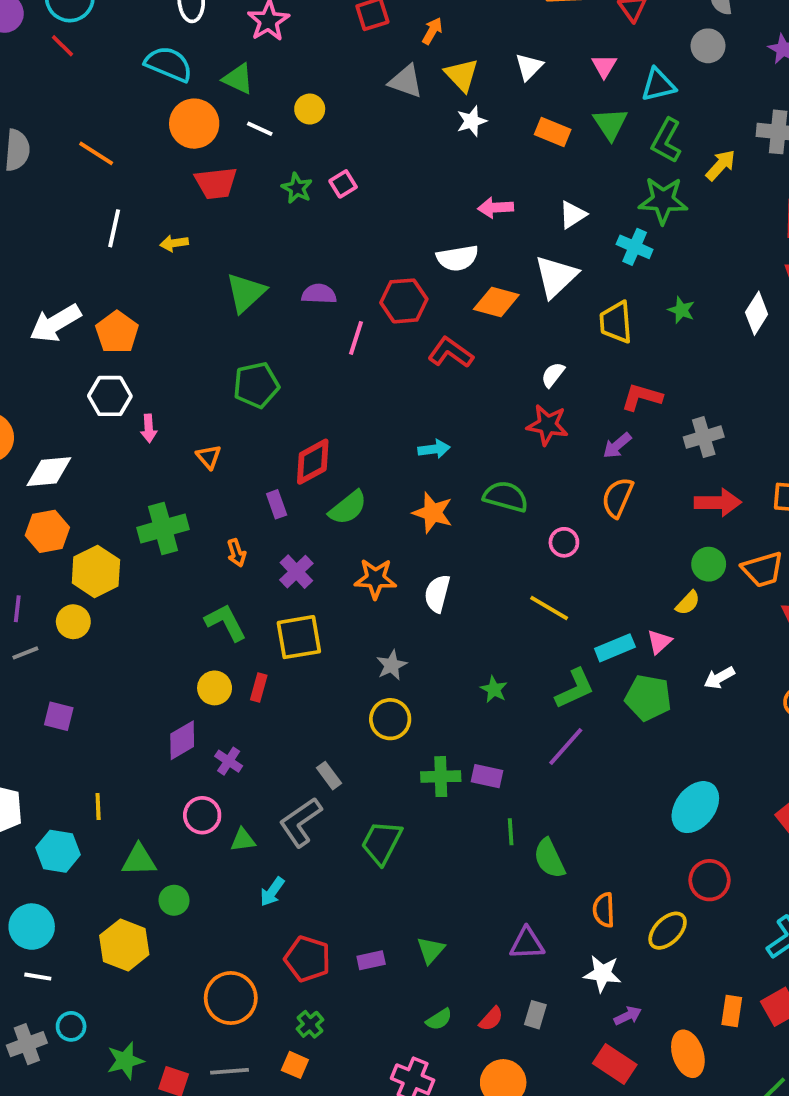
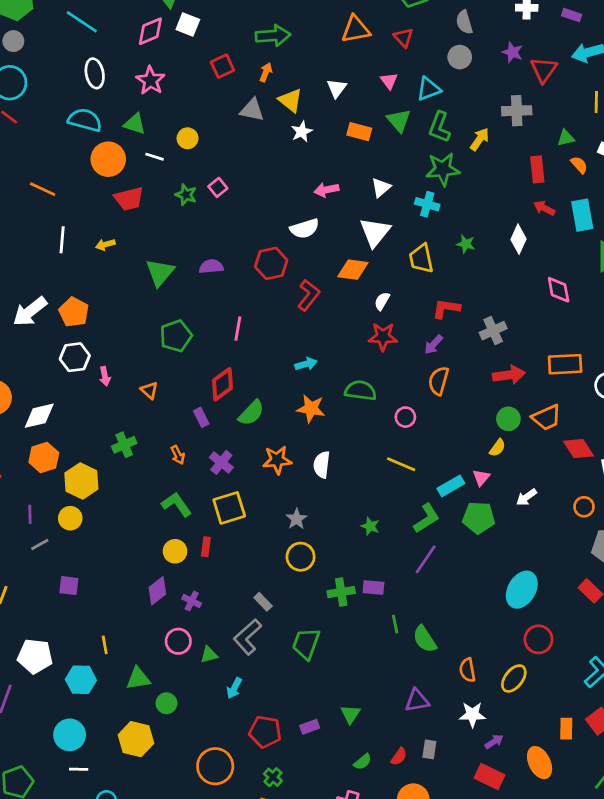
orange diamond: (496, 302) -> (353, 270), moved
pink line: (356, 338) -> (238, 328), moved
red L-shape: (451, 353) -> (309, 295), turned 100
green cross: (163, 528) -> (124, 445), size x0.7

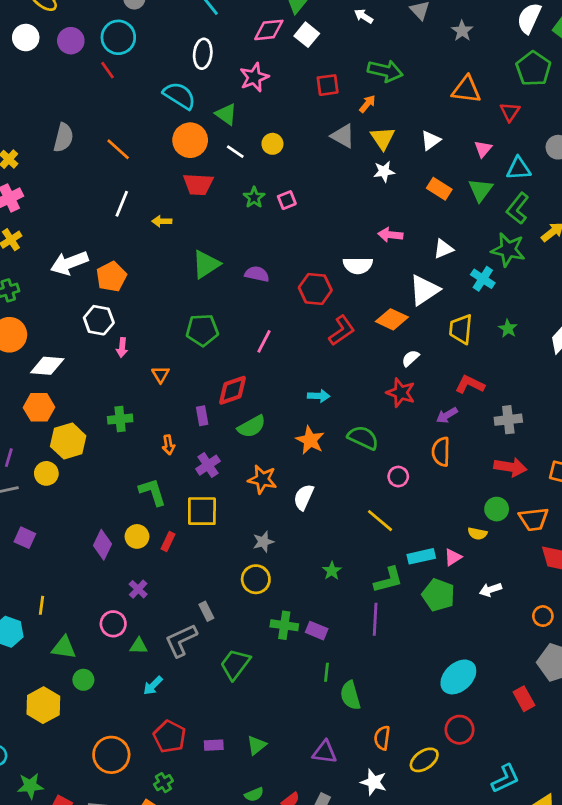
orange semicircle: (439, 381) -> (441, 452), turned -32
yellow semicircle: (497, 448) -> (477, 534), turned 48
purple line: (426, 559) -> (375, 619), turned -48
purple diamond: (157, 591) -> (102, 545), moved, turned -44

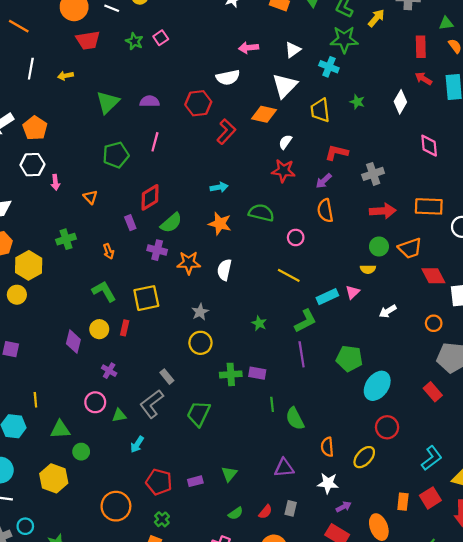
pink line: (264, 341) -> (155, 142), moved
purple cross: (208, 465) -> (157, 250), moved, turned -30
green pentagon: (438, 595) -> (349, 358), moved

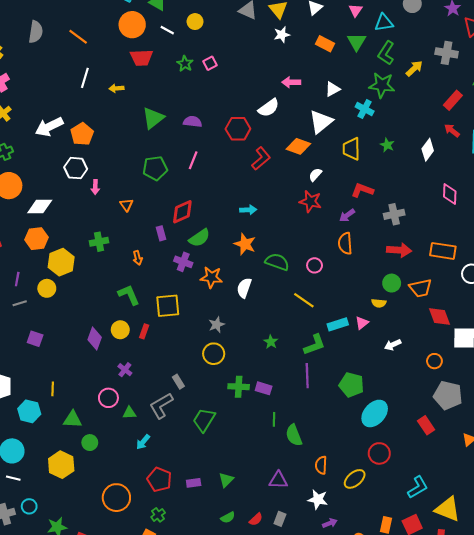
red rectangle: (421, 47) -> (453, 100), turned 36
white semicircle: (228, 77) -> (269, 108), turned -30
green semicircle: (261, 213) -> (277, 262), moved

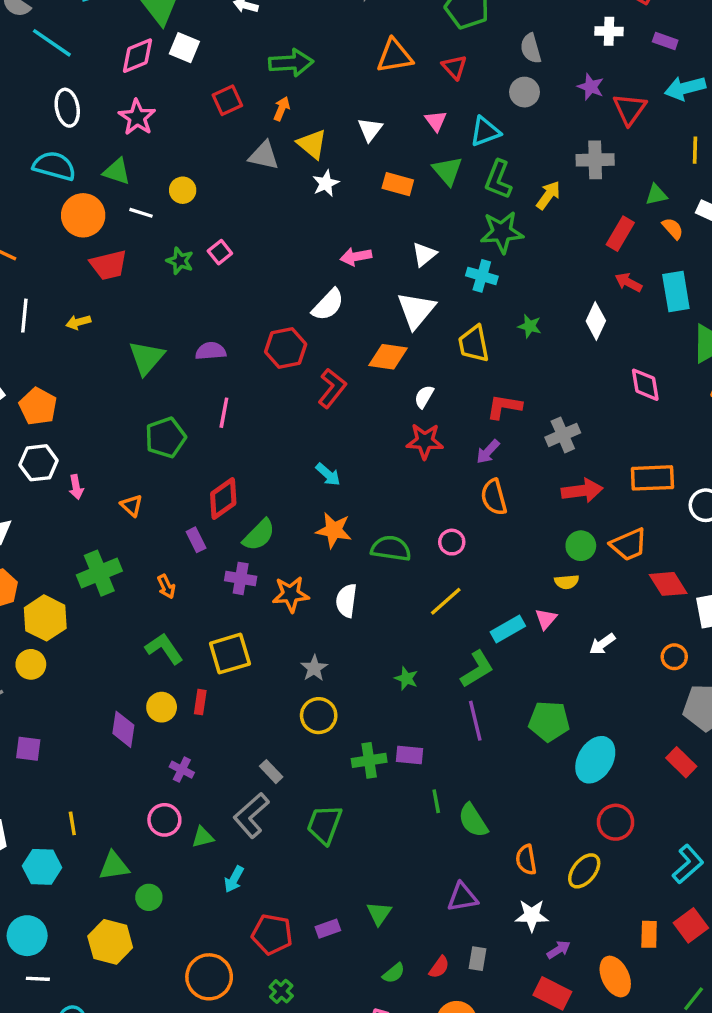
cyan arrow: (248, 210) -> (328, 474), turned 56
green cross: (99, 242) -> (99, 573), size x1.4
yellow line: (304, 300) -> (446, 601), turned -65

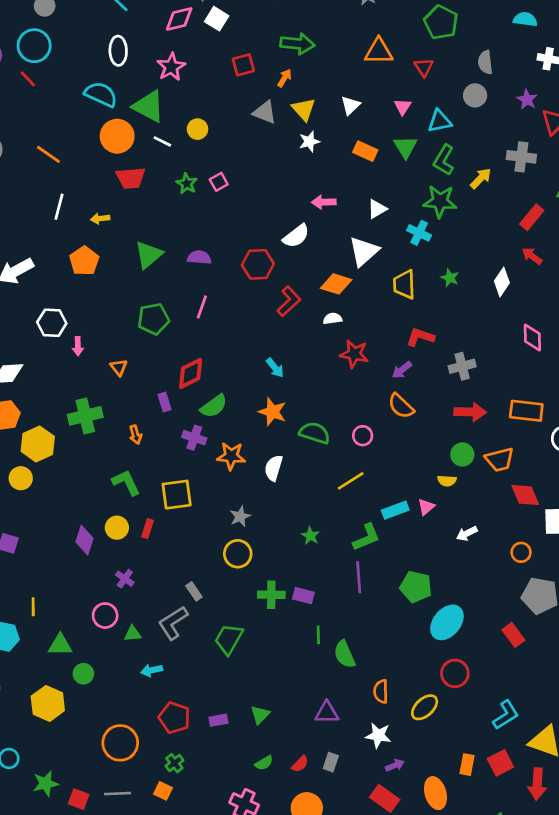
green triangle: (117, 171) -> (149, 106), size x1.5
white semicircle: (424, 397) -> (333, 319), moved, turned 42
orange pentagon: (38, 406) -> (84, 261), moved
orange semicircle: (494, 497) -> (401, 406), turned -40
cyan arrow: (234, 879) -> (152, 670), turned 40

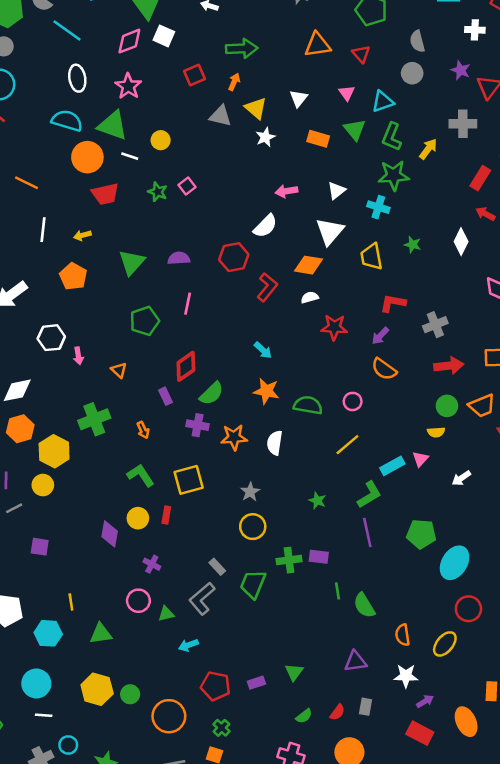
green trapezoid: (229, 639) -> (253, 584), moved
green circle: (83, 674) -> (130, 694), moved

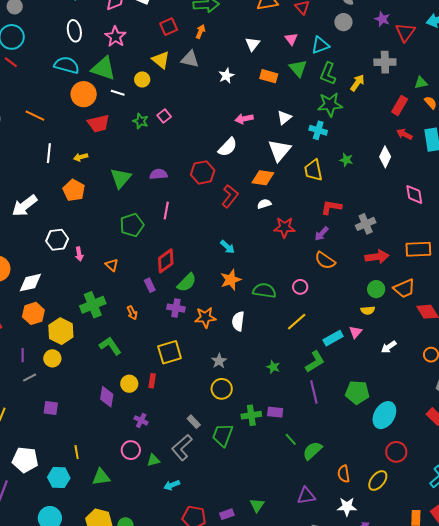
yellow triangle: (256, 108) -> (161, 60), moved
orange star: (266, 391) -> (231, 280), turned -30
green L-shape: (141, 475) -> (110, 346), moved
green line: (338, 591) -> (291, 439), turned -32
green semicircle: (364, 605) -> (312, 451), turned 80

